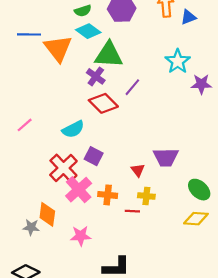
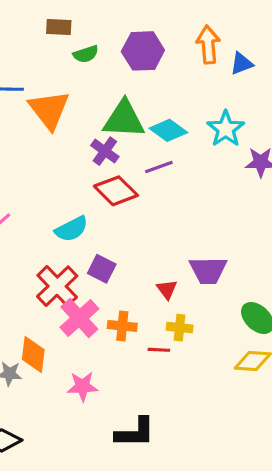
cyan diamond: (88, 31) -> (168, 130), moved
purple line: (132, 87) -> (159, 167), turned 30

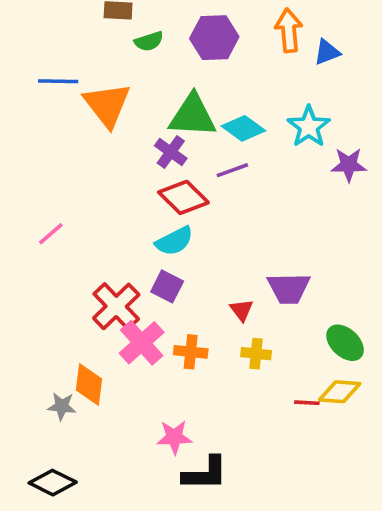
cyan semicircle: (71, 229) -> (174, 241), moved
red line: (159, 350) -> (307, 403), moved
pink star: (83, 386) -> (174, 437), moved

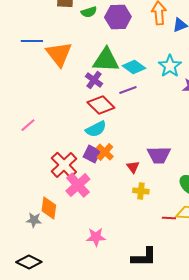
green semicircle: (149, 41) -> (89, 12), moved
orange cross: (191, 352) -> (105, 152), moved, turned 36
black L-shape: (205, 473) -> (144, 257), moved

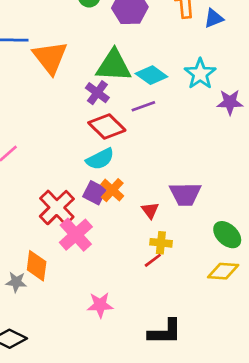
red line: (169, 218) -> (153, 260), moved, turned -40

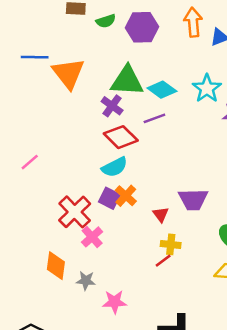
pink cross: (76, 235) -> (92, 237), size x0.7
gray star: (16, 282) -> (86, 281), moved

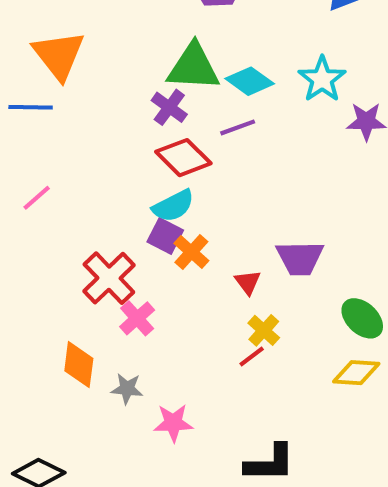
blue line: (35, 57) -> (31, 107), moved
orange triangle: (68, 73) -> (59, 55), moved
purple square: (110, 198) -> (165, 236), moved
yellow cross: (171, 244) -> (264, 330), turned 36

